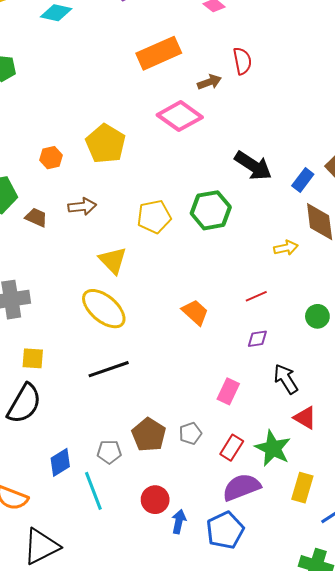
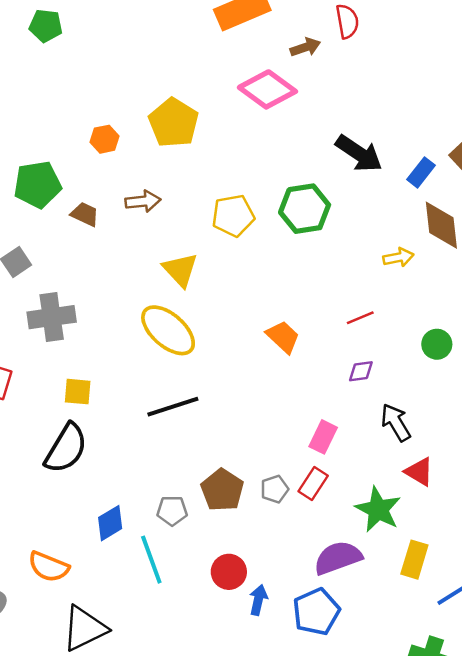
red rectangle: (232, 448) -> (313, 484), moved

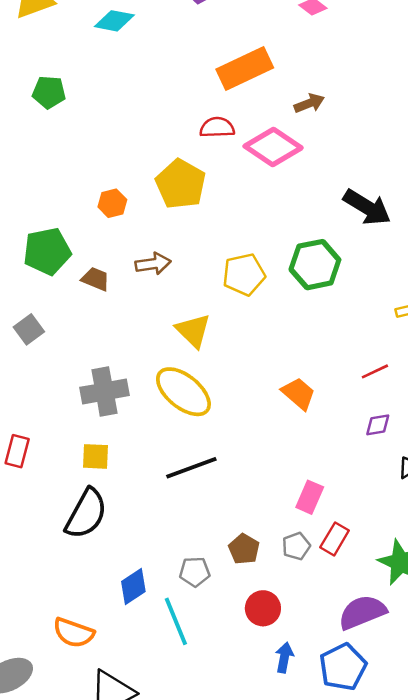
red semicircle: (347, 21) -> (217, 127), moved, turned -80
gray cross: (52, 317) -> (104, 391), moved
pink rectangle: (323, 437) -> (310, 497), moved
brown pentagon: (222, 490) -> (244, 549), size x0.7
red circle: (229, 572) -> (263, 608), moved

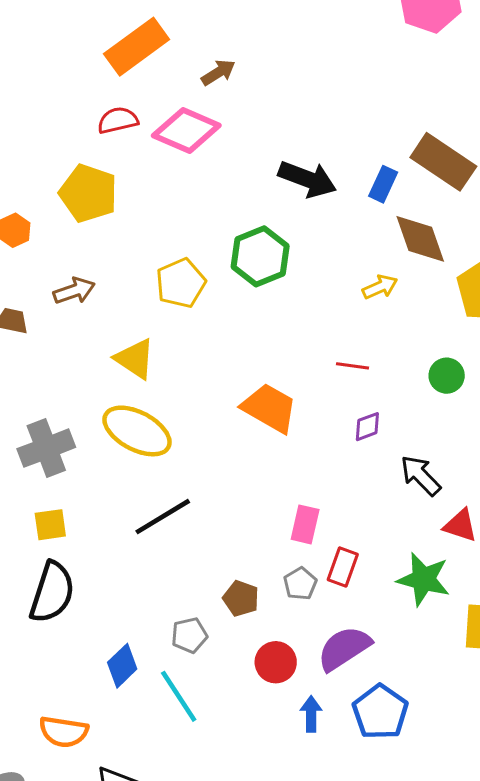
red line: (375, 371) -> (352, 366), turned 44
orange trapezoid: (299, 394) -> (270, 408), size x1.4
purple semicircle: (362, 612) -> (344, 648), moved

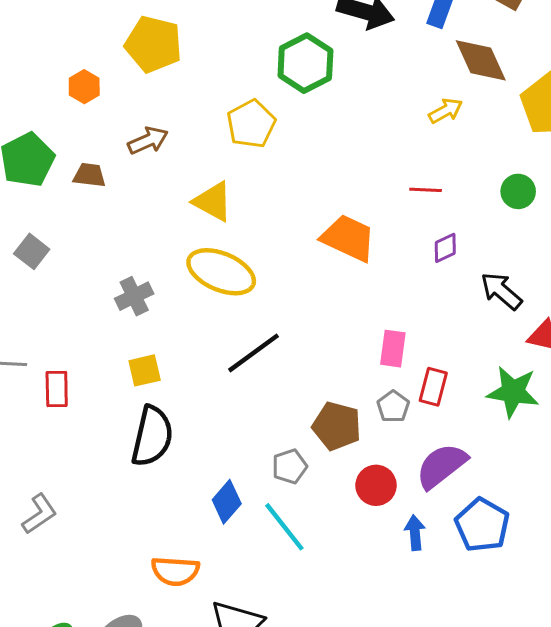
green hexagon: (260, 256) -> (305, 63), moved
gray cross: (46, 448) -> (134, 296), size x0.7
brown pentagon: (241, 598) -> (337, 426), size x1.4

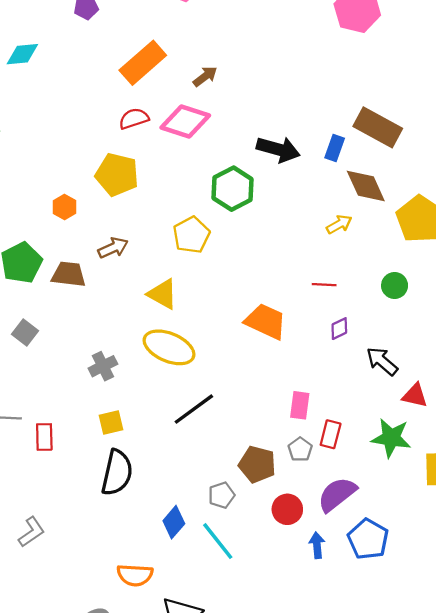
brown trapezoid: (89, 175) -> (69, 274), size x1.4

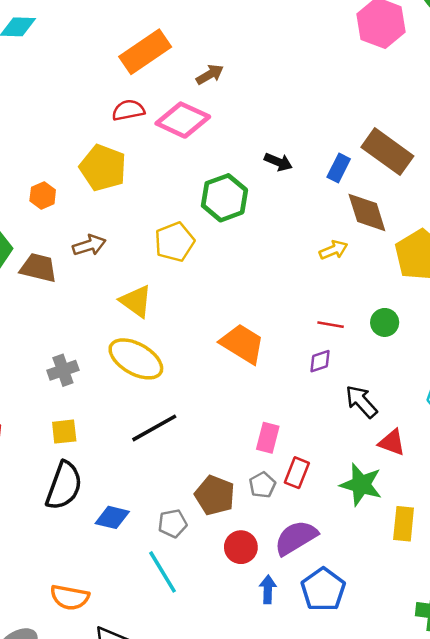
black arrow: (278, 149) -> (278, 162), size x0.6
red line: (324, 285) -> (331, 325), moved
blue diamond: (174, 522) -> (112, 517), moved, turned 56

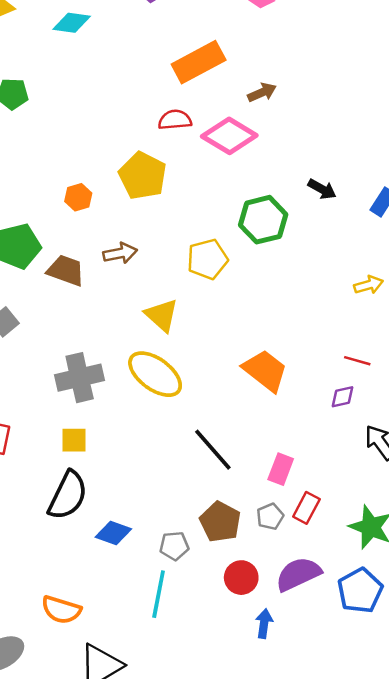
gray cross: (63, 370) -> (80, 378), size x1.5
black line: (154, 428) -> (213, 450), moved, turned 72
cyan line: (162, 572) -> (159, 594), turned 36
blue pentagon: (323, 590) -> (360, 591), moved

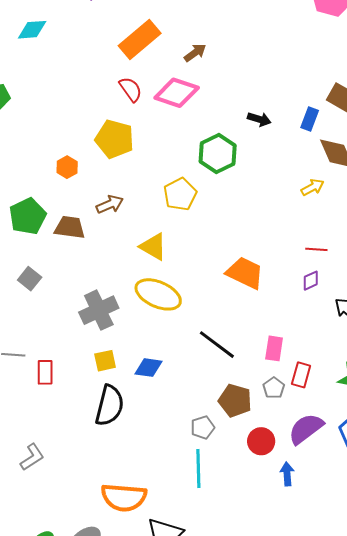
red semicircle: (175, 120) -> (131, 89), turned 72
blue diamond: (113, 533) -> (148, 368), moved
orange semicircle: (61, 610) -> (124, 497), size x1.4

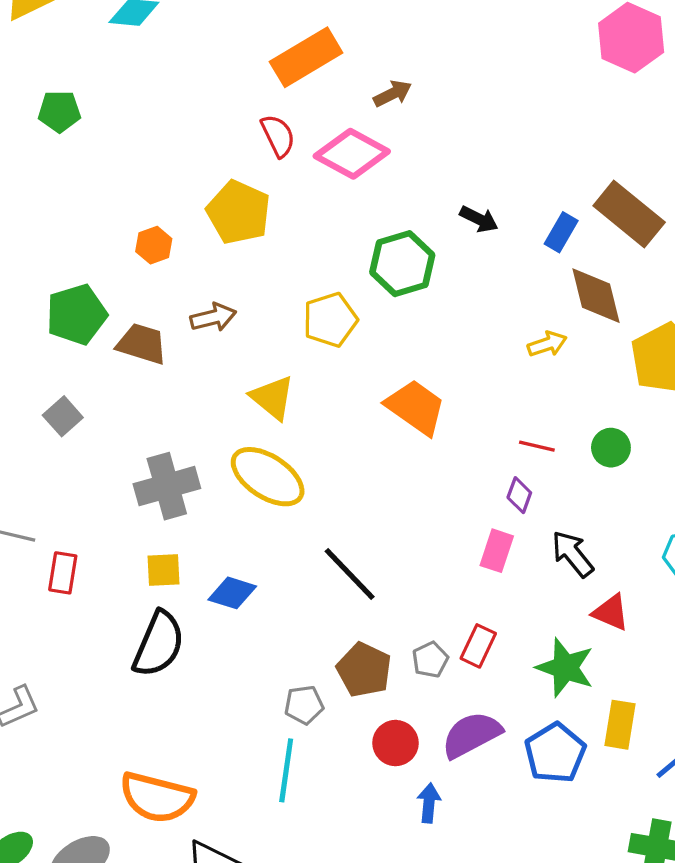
orange trapezoid: (245, 273) -> (416, 407), moved
purple diamond: (311, 281) -> (519, 495), turned -55
pink rectangle: (274, 348) -> (497, 551), moved

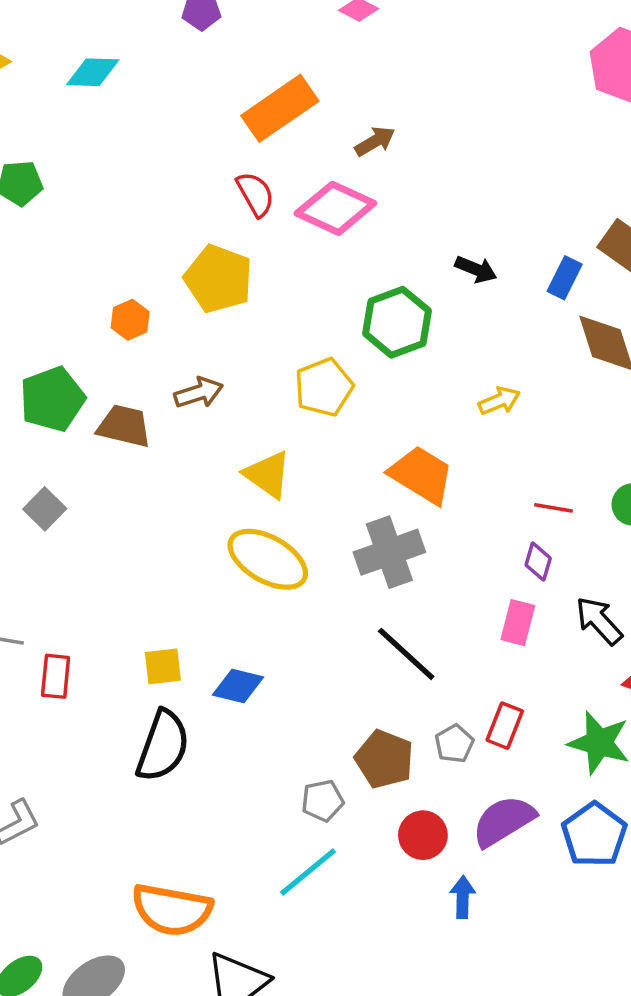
yellow arrow: (547, 344) -> (499, 401), moved
gray cross: (167, 486) -> (389, 552), moved
black line: (350, 574) -> (406, 654), moved
cyan line: (286, 770) -> (308, 872), turned 46

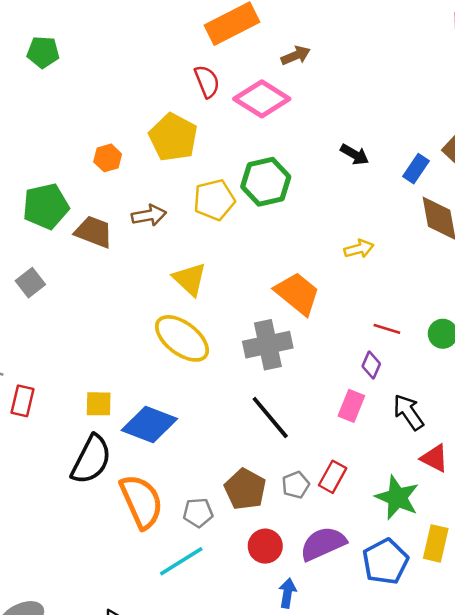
green hexagon: (397, 322) -> (266, 182), moved
yellow pentagon: (324, 387) -> (214, 200), moved
blue diamond: (238, 686) -> (149, 424), size x1.5
orange semicircle: (172, 910) -> (141, 501), moved, turned -132

